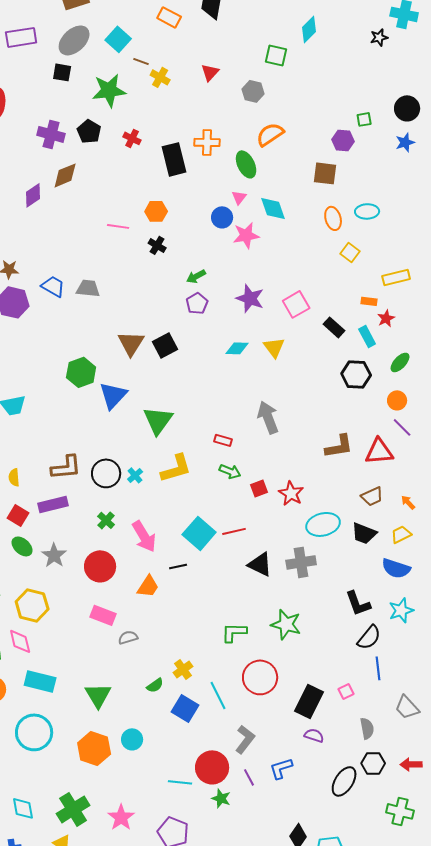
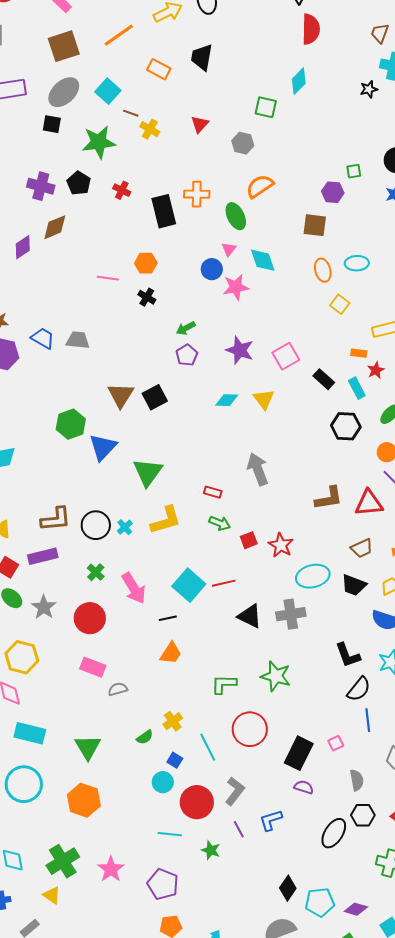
orange trapezoid: (148, 586) -> (171, 653), moved
blue square: (185, 708) -> (175, 760), size x0.6
cyan circle: (132, 739) -> (163, 782), moved
red circle: (212, 767) -> (197, 802), moved

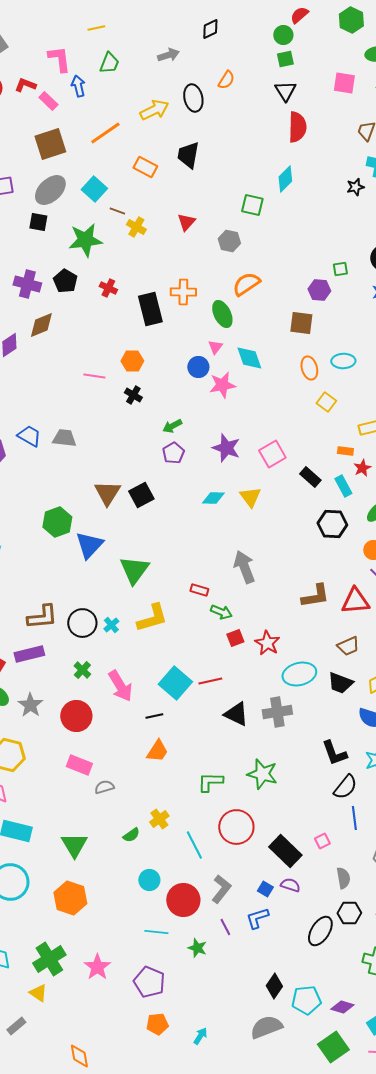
green arrow: (220, 523) -> (221, 612), moved
black rectangle: (299, 753) -> (285, 851), turned -72
blue square: (175, 760) -> (265, 889), moved

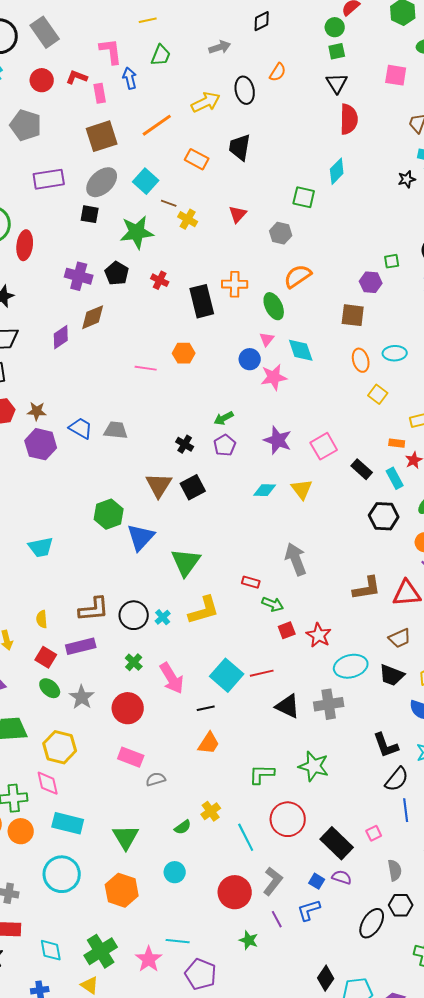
pink rectangle: (48, 101) -> (100, 93), turned 36
black cross: (133, 395) -> (185, 444), moved
cyan circle: (149, 880) -> (175, 872), moved
cyan line: (156, 932) -> (178, 941), moved

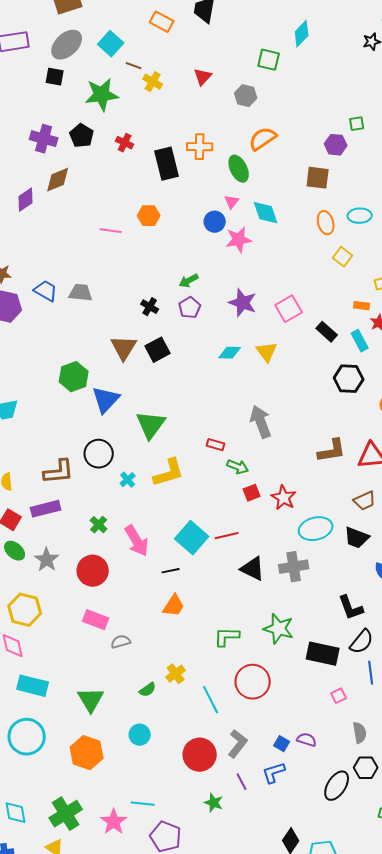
black circle: (134, 615) -> (99, 454), moved
black rectangle: (337, 843) -> (323, 654), moved, turned -32

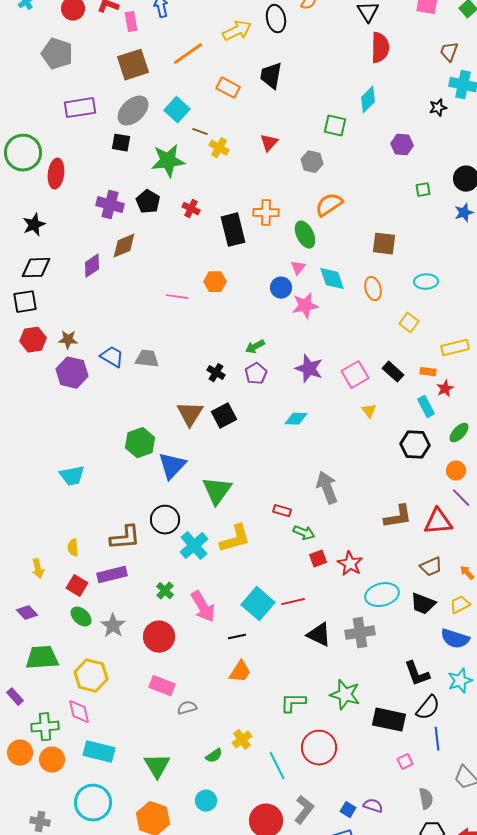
purple hexagon: (336, 145) -> (402, 145), moved
orange ellipse: (326, 223) -> (373, 289), moved
black rectangle: (327, 332) -> (393, 372), moved
yellow triangle: (267, 352) -> (369, 411), moved, size x0.7
cyan cross: (128, 480) -> (194, 546), size x1.8

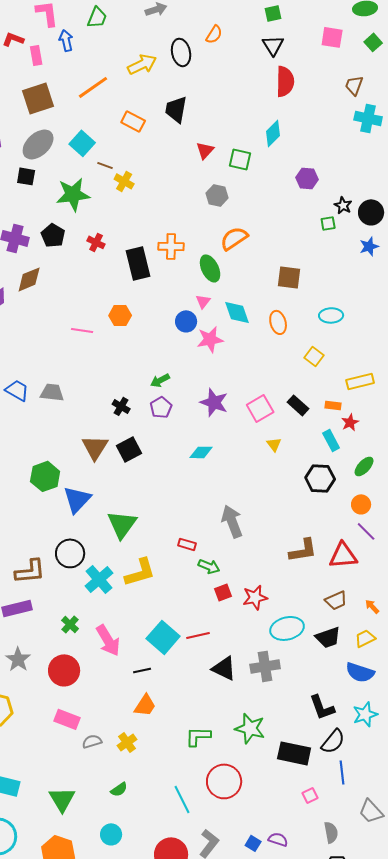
black star: (438, 108) -> (343, 205), moved, turned -30
red triangle: (269, 143) -> (205, 150), moved
red star: (350, 564) -> (255, 597), turned 30
black trapezoid: (423, 604) -> (328, 637), turned -40
yellow cross: (242, 740) -> (127, 742), moved

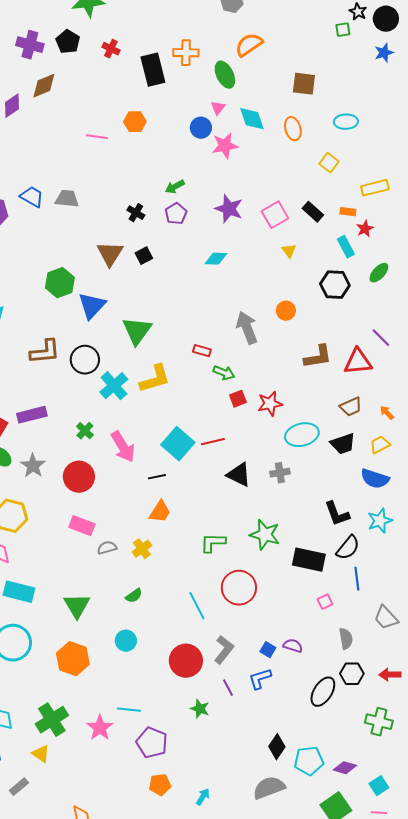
black square: (129, 449) -> (144, 256), size x0.7
orange circle: (361, 504) -> (286, 311), moved
brown L-shape: (30, 571) -> (45, 352), moved
gray cross: (265, 666) -> (280, 473), size x0.7

